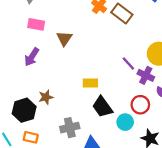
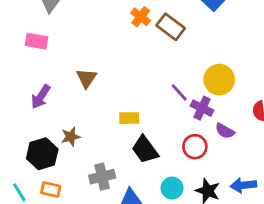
pink rectangle: (36, 24) -> (36, 41), moved
brown triangle: (64, 38) -> (86, 78), moved
purple arrow: (32, 57) -> (41, 97), moved
cyan circle: (125, 122) -> (172, 188), moved

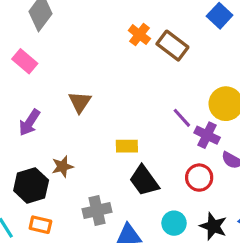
pink rectangle: (36, 41) -> (25, 61), turned 30

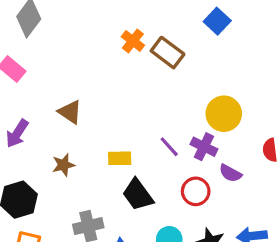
brown triangle: (80, 102) -> (70, 112), turned -30
purple line: (182, 118) -> (169, 147), moved
brown star: (62, 167) -> (63, 165), moved

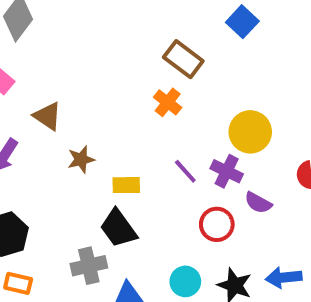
orange cross: (133, 41) -> (168, 102), moved
brown triangle: (70, 112) -> (48, 116), moved
brown star: (63, 165) -> (81, 159), moved
black trapezoid: (138, 195) -> (118, 228), moved

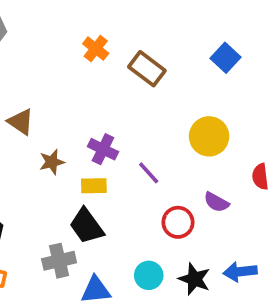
blue square: (242, 22) -> (226, 58), moved
orange cross: (168, 102) -> (96, 49), moved
purple cross: (227, 171) -> (103, 149), moved

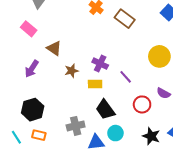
black trapezoid: (87, 226) -> (105, 110), moved
cyan circle: (149, 275) -> (115, 133), moved

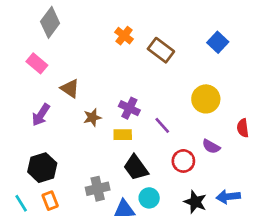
orange rectangle: (39, 135) -> (50, 201), turned 56

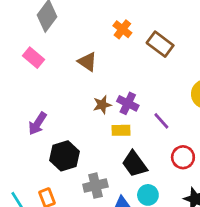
brown triangle: (70, 88) -> (87, 62), moved
purple arrow: (41, 115) -> (38, 124), moved
brown star: (92, 117) -> (102, 105), moved
black hexagon: (42, 168) -> (64, 156), moved

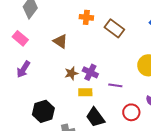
orange cross: (122, 29) -> (86, 17), turned -32
purple line: (161, 121) -> (115, 85), turned -40
purple arrow: (38, 124) -> (23, 69), moved

